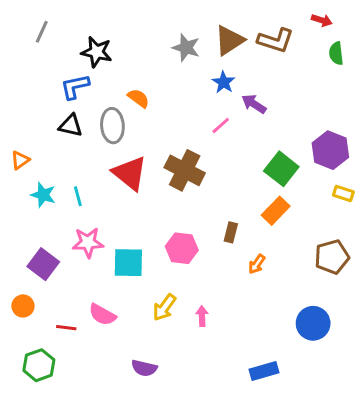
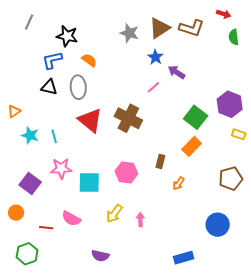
orange semicircle: (138, 98) -> (89, 60), moved

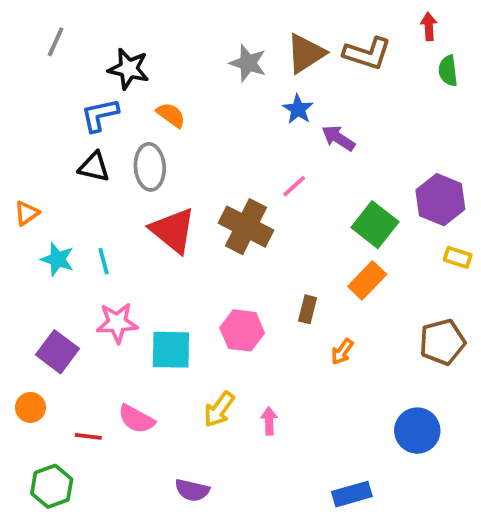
red arrow: (224, 14) -> (429, 26), turned -112
pink line: (153, 87) -> (294, 186), moved

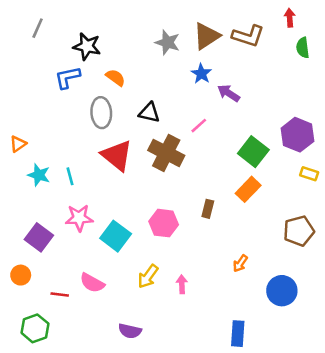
black triangle: (94, 167) -> (149, 113), moved
cyan square: (171, 350) -> (116, 236), turned 36
orange arrow: (342, 352) -> (240, 263), moved
blue rectangle: (352, 494) -> (238, 334), turned -70

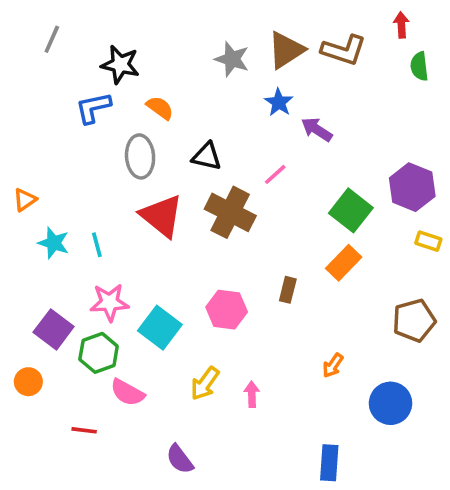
red line: (60, 295) -> (84, 430), moved
green hexagon: (35, 328) -> (99, 353), moved
purple semicircle: (130, 331) -> (180, 459), turned 40

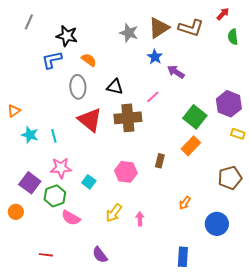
red arrow: (401, 25) -> (223, 14), turned 48
brown cross: (230, 212) -> (128, 118), turned -32
cyan square: (160, 328) -> (89, 182), size x0.6
red line: (84, 430) -> (46, 255), moved

